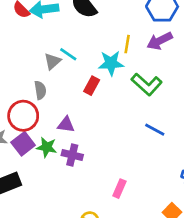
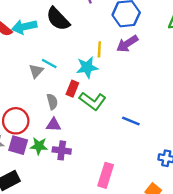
green L-shape: (147, 84) -> (93, 101), moved
gray semicircle: (40, 90) -> (52, 102), moved
purple square: (23, 144) -> (18, 145), turned -30
pink rectangle: (119, 189) -> (106, 175), size x1.5

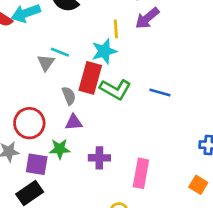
red rectangle: (72, 89) -> (90, 78), size x1.6
blue line: (131, 121) -> (160, 92), moved
purple square: (18, 145) -> (37, 164), moved
purple cross: (62, 150) -> (99, 158), moved

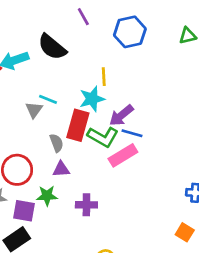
purple arrow: (147, 18) -> (121, 115), moved
blue line: (160, 92) -> (132, 133), moved
pink rectangle: (141, 173) -> (123, 155), moved, turned 48

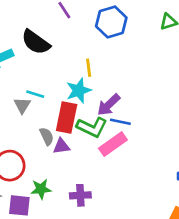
purple triangle: (61, 169) -> (61, 146), moved

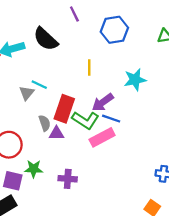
cyan star: (79, 90) -> (135, 80), moved

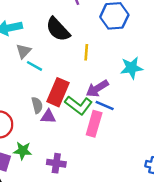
black semicircle: (46, 39) -> (58, 29), moved
gray triangle: (27, 93) -> (23, 51), moved
pink rectangle: (102, 137) -> (94, 124), turned -50

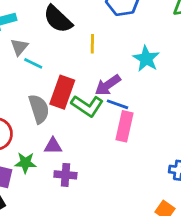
cyan star: (132, 68) -> (146, 59), turned -30
gray semicircle: (37, 105) -> (39, 109), size x1.5
purple triangle: (48, 117) -> (53, 146), moved
pink rectangle: (94, 124) -> (125, 126), moved

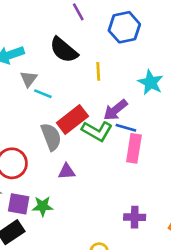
red rectangle: (62, 92) -> (72, 119), turned 36
green star: (25, 163) -> (43, 206), moved
purple cross: (65, 175) -> (135, 217), moved

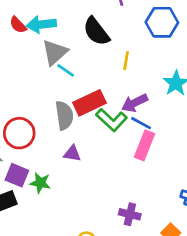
gray triangle: (29, 79) -> (55, 52), size x1.5

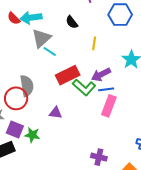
black semicircle: (96, 31) -> (72, 22), size x0.6
gray semicircle: (64, 115) -> (27, 86), moved
blue line: (141, 123) -> (106, 89), turned -35

